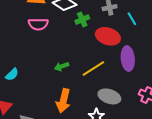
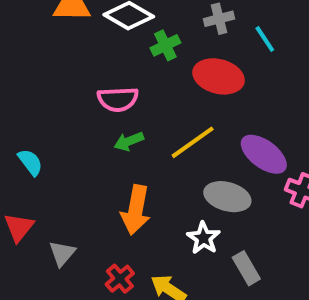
pink semicircle: (38, 24) -> (118, 99), moved
purple ellipse: (128, 59) -> (264, 154), moved, turned -45
cyan semicircle: (12, 74) -> (30, 162), turned -80

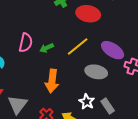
pink semicircle: (118, 99) -> (26, 43), moved, turned -72
white star: (203, 238) -> (87, 102), moved
gray triangle: (62, 253) -> (18, 104), size x1.5

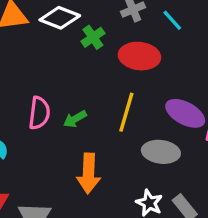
yellow line: (78, 47) -> (126, 112), turned -30

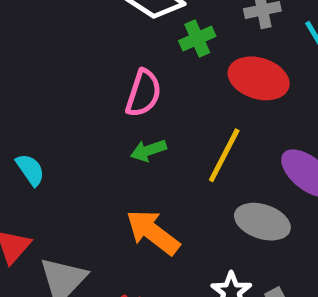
pink semicircle: (39, 113) -> (143, 93), moved
orange arrow: (89, 173) -> (153, 232), turned 114

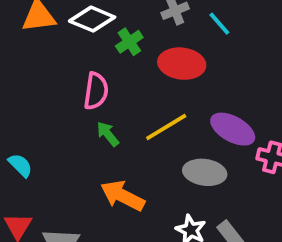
green arrow: (148, 150) -> (108, 134), turned 80
yellow line: (224, 155) -> (166, 127), turned 42

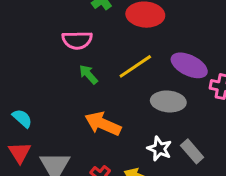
pink semicircle: (96, 91) -> (77, 40), turned 84
cyan semicircle: (20, 165) -> (22, 118), moved

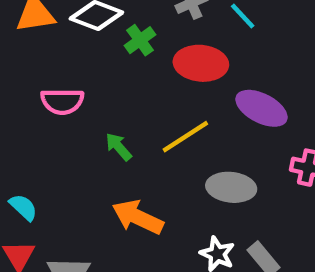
pink semicircle: (77, 40) -> (62, 101), moved
purple ellipse: (189, 65) -> (261, 108), moved

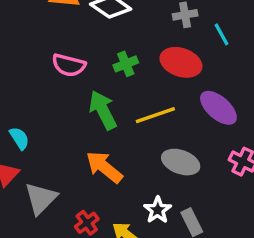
green cross: (140, 40) -> (126, 64), moved
green arrow: (119, 147) -> (103, 110), size x1.6

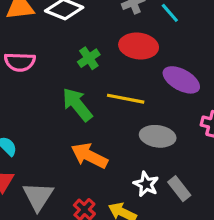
pink semicircle: (69, 65) -> (20, 62), moved
yellow line: (155, 115) -> (126, 99), turned 42

